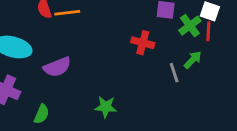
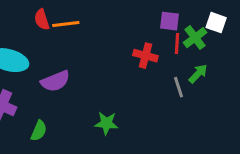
red line: (208, 31) -> (177, 44), moved

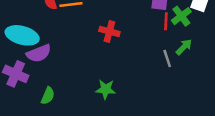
red cross: (145, 56) -> (109, 31), moved
purple semicircle: (55, 81) -> (39, 53), moved

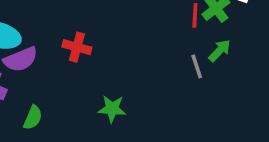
red cross: (109, 31) -> (77, 47), moved

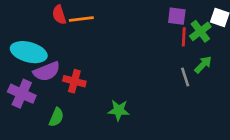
red cross: (77, 47) -> (74, 81), moved

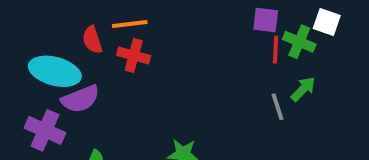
red semicircle: (59, 15) -> (92, 40), moved
green cross: (200, 31) -> (299, 42), turned -30
red cross: (74, 81) -> (134, 56), moved

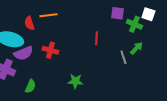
red line: (276, 50) -> (96, 38), moved
red cross: (134, 56) -> (50, 50), moved

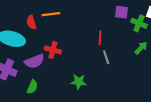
purple semicircle: (23, 53) -> (34, 61), moved
gray line: (123, 57) -> (106, 57), moved

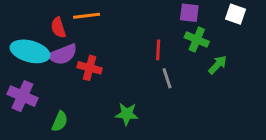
green cross: (139, 23) -> (197, 39), moved
purple semicircle: (34, 61) -> (63, 54), moved

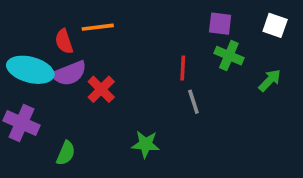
green arrow: (218, 65) -> (270, 80), moved
red cross: (90, 68) -> (101, 89), turned 30

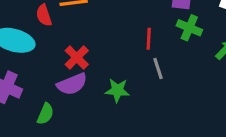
purple semicircle: (69, 73) -> (72, 84), moved
green star: (146, 144) -> (117, 90), moved

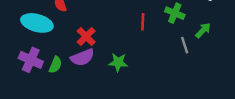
gray line: (158, 68) -> (185, 45), moved
green semicircle: (45, 114) -> (55, 65), moved

